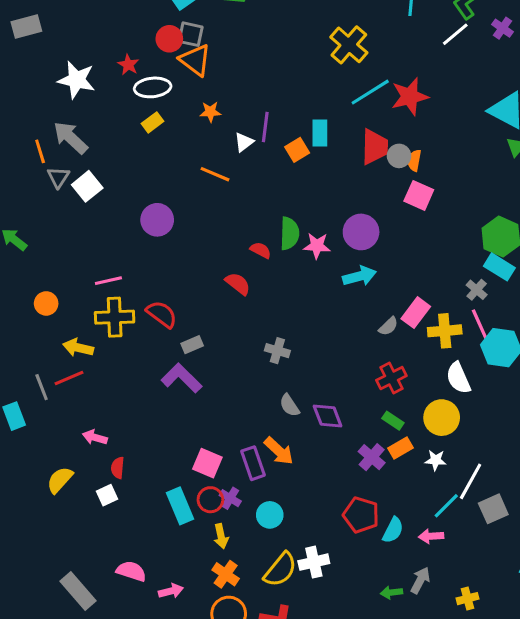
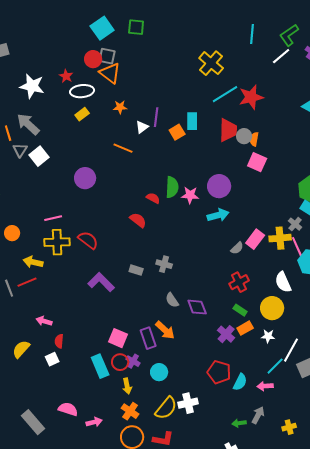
yellow cross: (445, 331) -> (280, 238), moved
gray rectangle: (192, 345) -> (136, 270), moved, turned 40

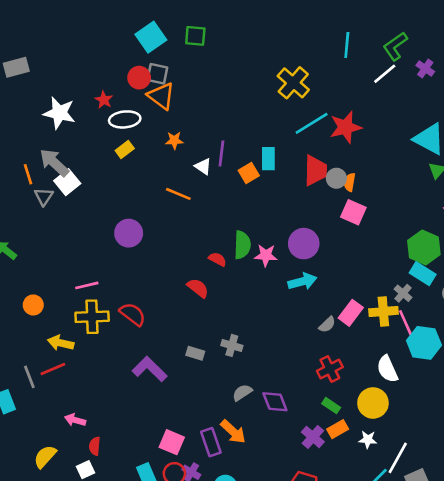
white triangle: (142, 127) -> (203, 166), turned -48
white square: (39, 156) -> (67, 182), moved
gray semicircle: (172, 300) -> (242, 393), turned 91

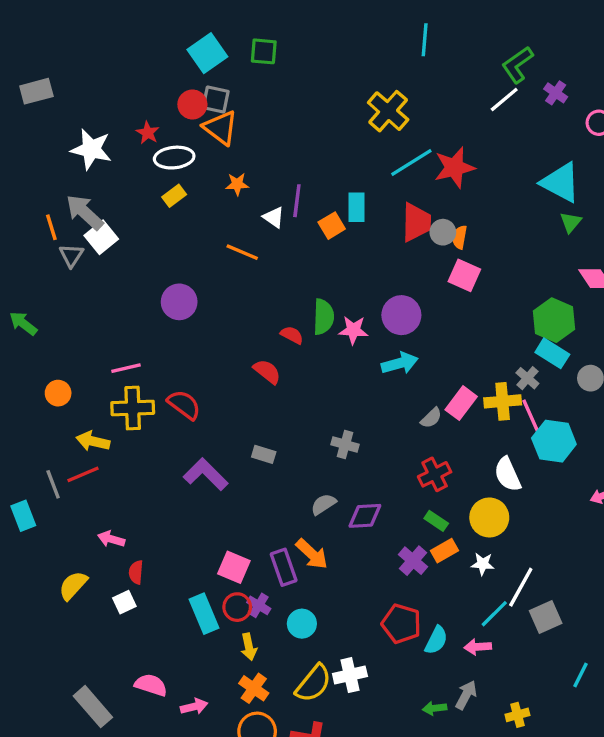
cyan line: (347, 45) -> (425, 40), moved
gray cross: (232, 345) -> (345, 444), moved
purple diamond: (275, 402) -> (365, 516), turned -72

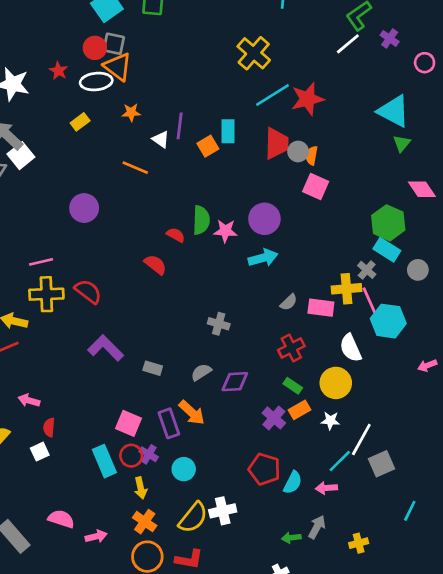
white ellipse: (174, 158) -> (96, 82), moved
pink rectangle: (461, 403) -> (321, 308), moved, turned 60
gray rectangle: (264, 454) -> (153, 368), moved

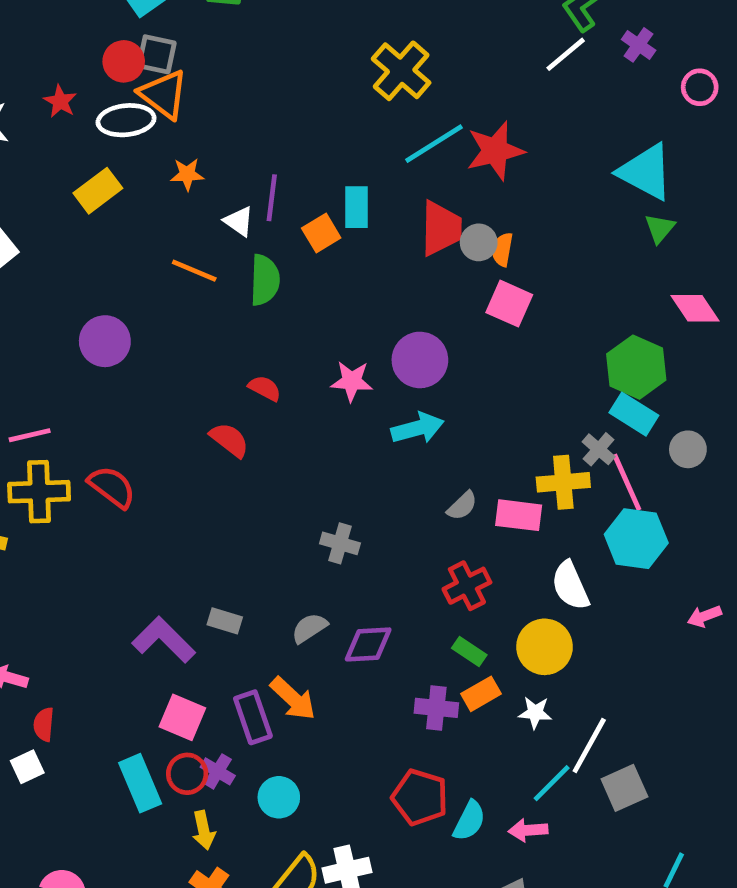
yellow rectangle: (80, 122) -> (98, 191), size x1.4
green semicircle: (201, 220) -> (265, 280), moved
pink line: (371, 304) -> (627, 482), moved
purple L-shape: (106, 348) -> (164, 640), moved
purple cross: (274, 418) -> (436, 708), turned -35

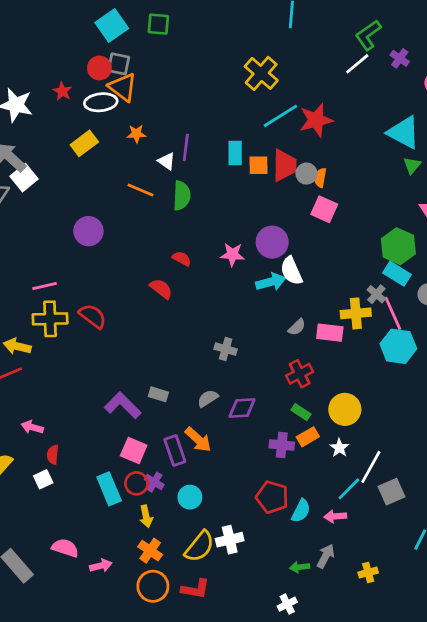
orange square: (321, 233) -> (258, 165), moved, turned 30
white semicircle: (570, 586) -> (291, 271), moved
white star: (535, 713) -> (339, 448), turned 30

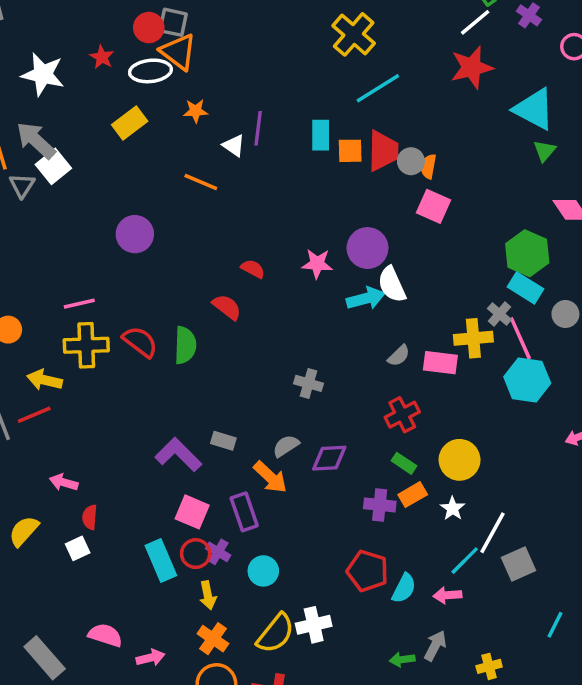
red star: (316, 120) -> (472, 67), moved
green semicircle: (182, 195) -> (185, 345), moved
orange arrow: (198, 440) -> (270, 477), moved

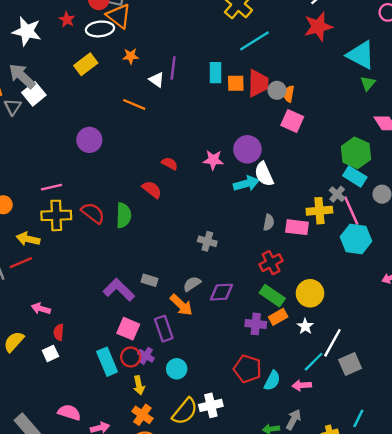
gray semicircle: (399, 356) -> (269, 222), turned -35
green rectangle: (404, 463) -> (272, 296), size x1.5
cyan line: (555, 625) -> (358, 418), moved

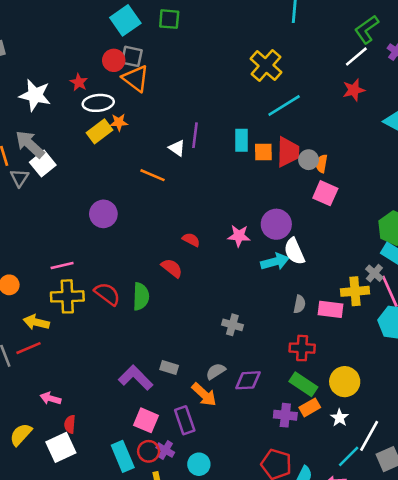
red star: (318, 27) -> (354, 90), size x0.7
white ellipse: (100, 29) -> (98, 103), moved
orange star: (131, 56) -> (119, 122), moved
red cross: (271, 263) -> (302, 348), turned 30
white square: (50, 353) -> (61, 447), size x1.6

